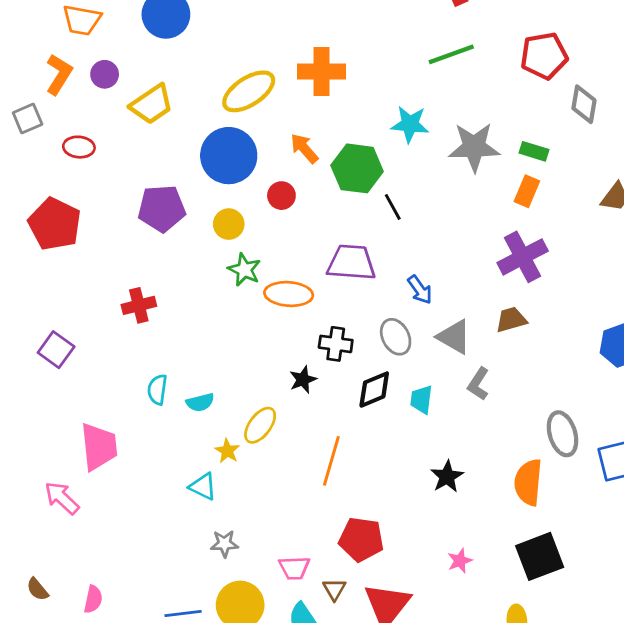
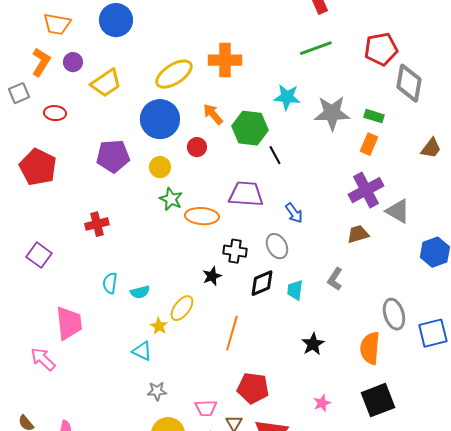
gray diamond: (584, 104) -> (409, 83), size x1.4
gray triangle: (454, 337) -> (398, 211), moved

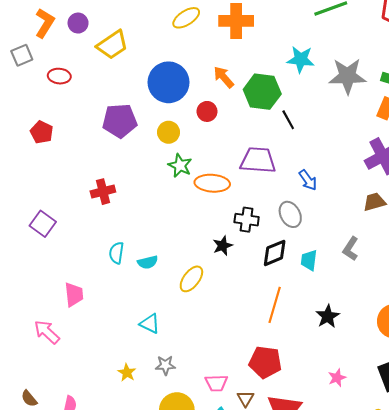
yellow ellipse: (174, 74) -> (186, 18), moved, size x0.7
red pentagon: (38, 167) -> (42, 132), size x0.6
pink trapezoid: (69, 323) -> (74, 295), size x0.7
yellow star: (159, 326) -> (127, 373), moved
orange line: (232, 333) -> (275, 305), moved

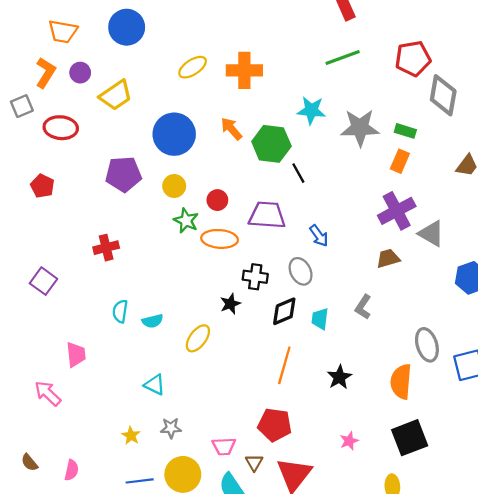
red ellipse: (59, 76) -> (61, 128), size x1.4
red circle: (207, 111) -> (217, 200), moved

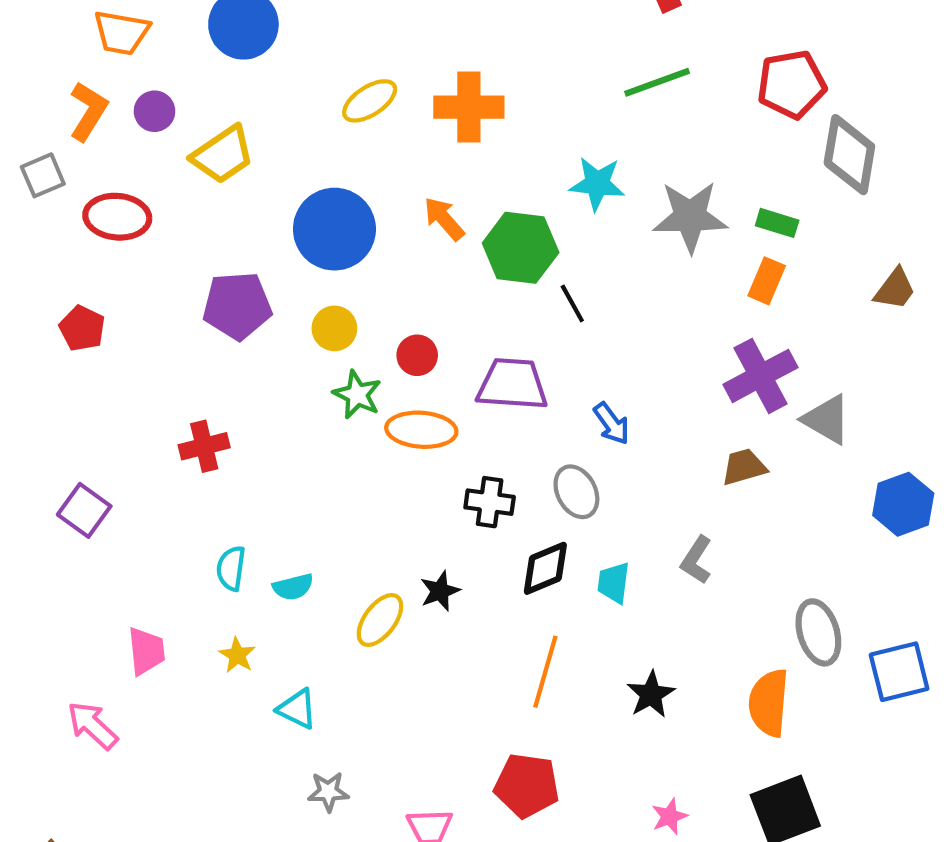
black star: (230, 304) -> (440, 591), moved
yellow star: (131, 436) -> (237, 655), moved

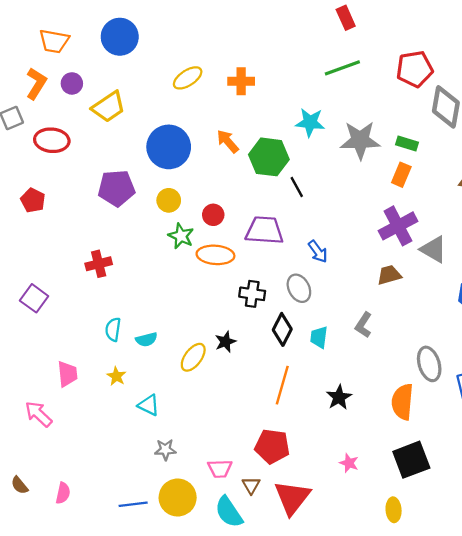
orange cross: (469, 107) -> (241, 81), size x0.7
black diamond: (545, 568) -> (282, 329), turned -40
pink star: (669, 816) -> (349, 463), turned -30

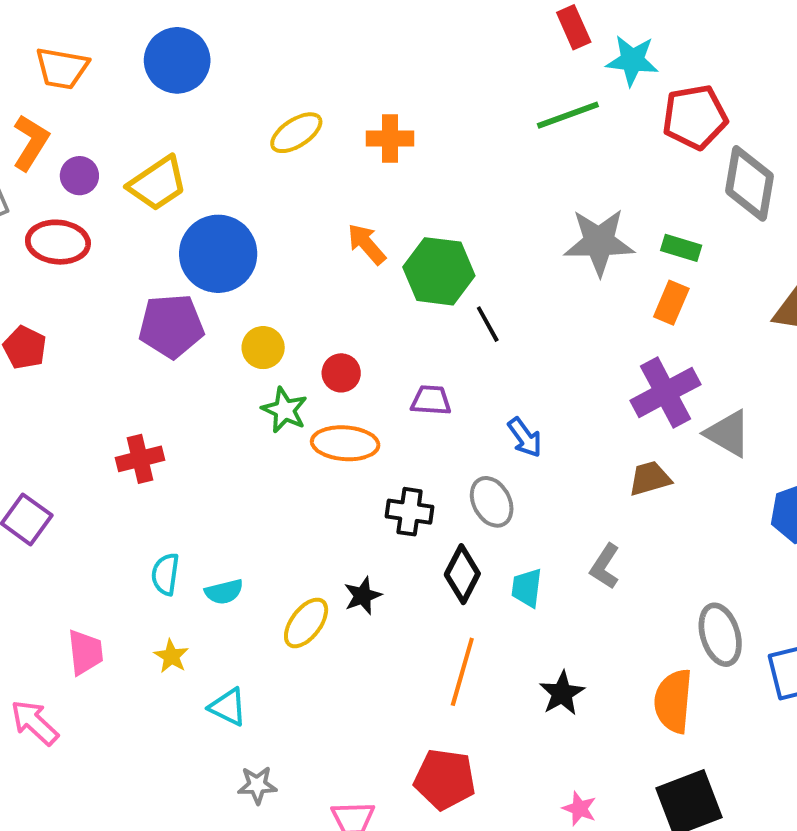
purple circle: (72, 83) -> (79, 176), moved
cyan star: (310, 122) -> (632, 60), moved
blue circle: (169, 147) -> (218, 254), moved
purple trapezoid: (264, 230) -> (431, 400), size x0.6

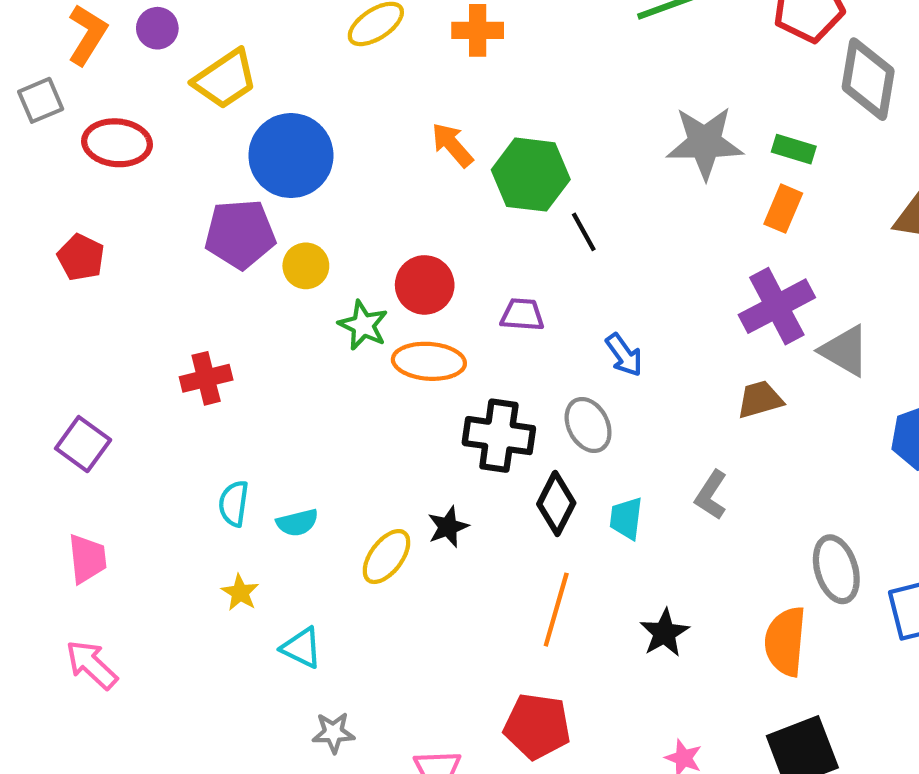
purple circle: (79, 176) -> (157, 28), moved
yellow circle: (263, 348) -> (306, 266), moved
red circle: (341, 373) -> (425, 285), size x1.4
black cross: (410, 512) -> (499, 436), size x1.4
pink trapezoid: (85, 652) -> (87, 559), moved

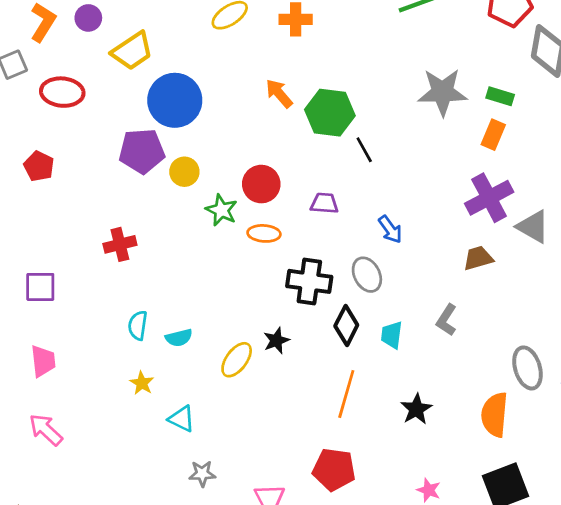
orange ellipse: (429, 361) -> (264, 233), size x0.7
purple square: (83, 444) -> (40, 287), turned -36

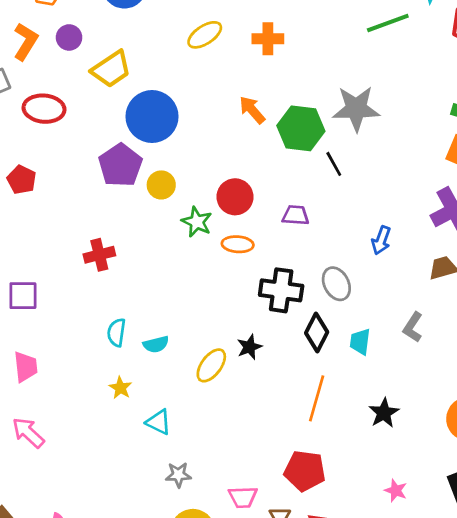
gray star: (442, 92) -> (356, 109), moved
purple pentagon: (142, 151) -> (120, 165), turned -30
blue arrow: (390, 229) -> (381, 240), moved, turned 56

